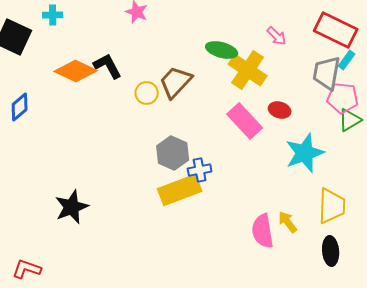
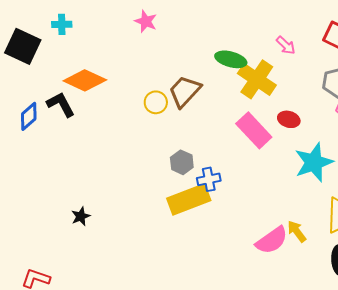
black L-shape: (108, 66) -> (61, 104), moved
gray hexagon: (173, 153) -> (182, 162), size x0.7
black star: (72, 207) -> (81, 216), size x0.6
pink semicircle: (263, 231) -> (272, 240), turned -116

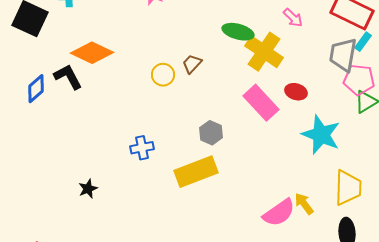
brown trapezoid: (185, 91) -> (192, 64), size x0.6
gray hexagon: (182, 162) -> (211, 133), moved
cyan star: (314, 162) -> (321, 135), turned -30
blue cross: (209, 179) -> (142, 148), moved

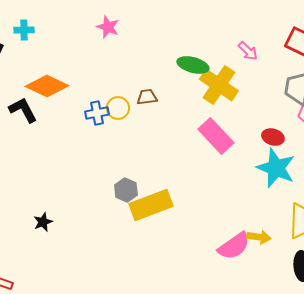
brown trapezoid: (192, 64) -> (147, 97), turned 40
red ellipse: (296, 92) -> (273, 137), moved
gray hexagon: (211, 133) -> (126, 190), moved
blue cross: (142, 148) -> (97, 113), moved
yellow arrow: (304, 204) -> (259, 237), turned 135

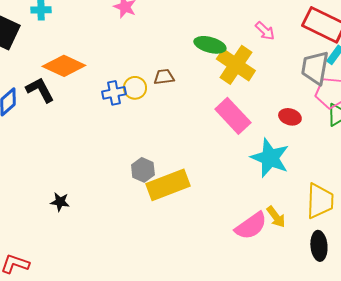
cyan star: (276, 168) -> (270, 158), moved
black star: (43, 222) -> (60, 202), turned 30
yellow arrow: (259, 237) -> (276, 217), turned 45

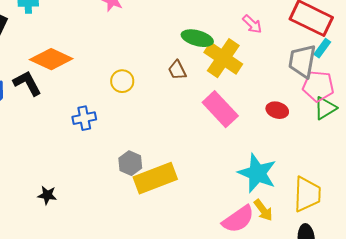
brown trapezoid: (164, 77) -> (177, 70), moved, turned -110
blue cross: (114, 93) -> (84, 118), moved
cyan star: (270, 158) -> (257, 173), moved

